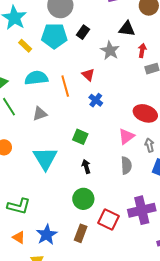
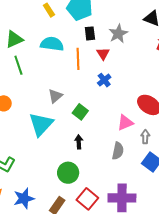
black rectangle: (83, 32) -> (90, 33), moved, turned -56
gray star: (110, 51) -> (118, 34), moved
gray triangle: (40, 114) -> (55, 96), moved, turned -35

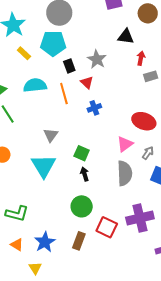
blue cross: (104, 80) -> (94, 108), turned 32
green square: (80, 112) -> (82, 153), moved
gray arrow: (145, 137) -> (148, 153), turned 48
gray semicircle: (118, 151) -> (125, 173), size x1.4

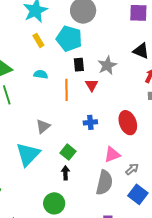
cyan semicircle: (35, 85) -> (41, 74), size x0.6
blue cross: (94, 108) -> (90, 122), moved
red ellipse: (144, 121) -> (128, 123), moved, turned 35

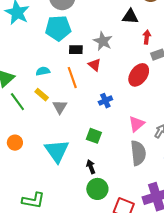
yellow rectangle: (38, 40) -> (42, 95), moved
black rectangle: (79, 65) -> (76, 50), turned -64
red ellipse: (128, 123) -> (139, 75), moved, turned 75
gray triangle: (43, 126) -> (60, 107), moved
black arrow: (65, 173) -> (91, 167), moved

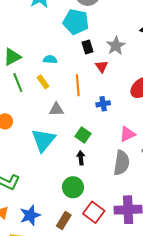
black rectangle: (76, 50) -> (87, 47), turned 56
orange line: (72, 78) -> (78, 85), moved
gray triangle: (60, 107) -> (56, 109), moved, turned 42
black arrow: (91, 167) -> (81, 158), moved

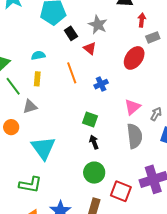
yellow rectangle: (43, 82) -> (37, 79), turned 56
gray triangle: (56, 109) -> (30, 107), moved
cyan triangle: (43, 140) -> (43, 148), moved

